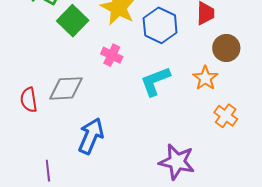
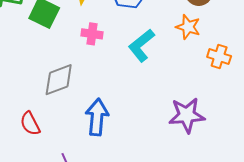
red semicircle: (29, 100) -> (30, 124), moved

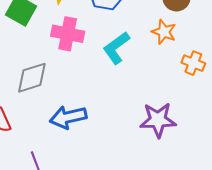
pink cross: (92, 34) -> (68, 34), size x1.5
blue arrow: (97, 117) -> (68, 117), turned -111

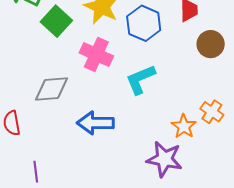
orange star: (164, 32) -> (184, 126), moved
blue arrow: (68, 117) -> (95, 123), moved

